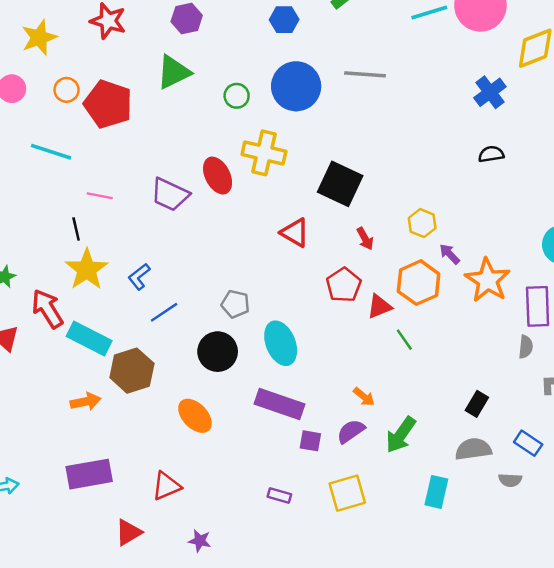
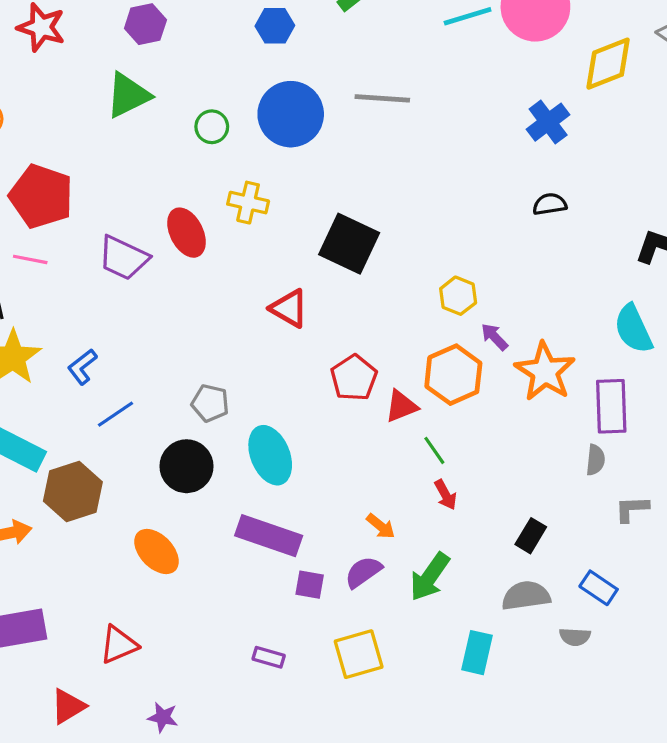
red pentagon: (108, 104) -> (41, 196), moved
yellow cross: (264, 153) -> (248, 203), size x0.7
red arrow: (365, 239) -> (445, 495), moved

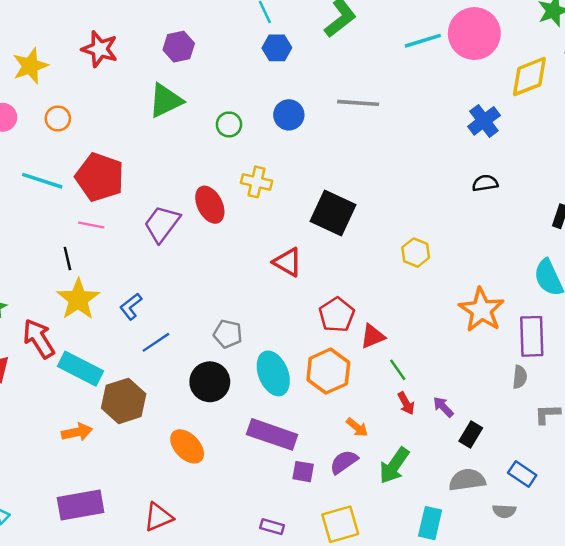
blue circle: (291, 114) -> (289, 115), size x0.6
purple trapezoid: (123, 258) -> (162, 224), turned 102
purple arrow: (494, 337) -> (443, 407), moved
orange hexagon: (453, 375) -> (328, 371), moved

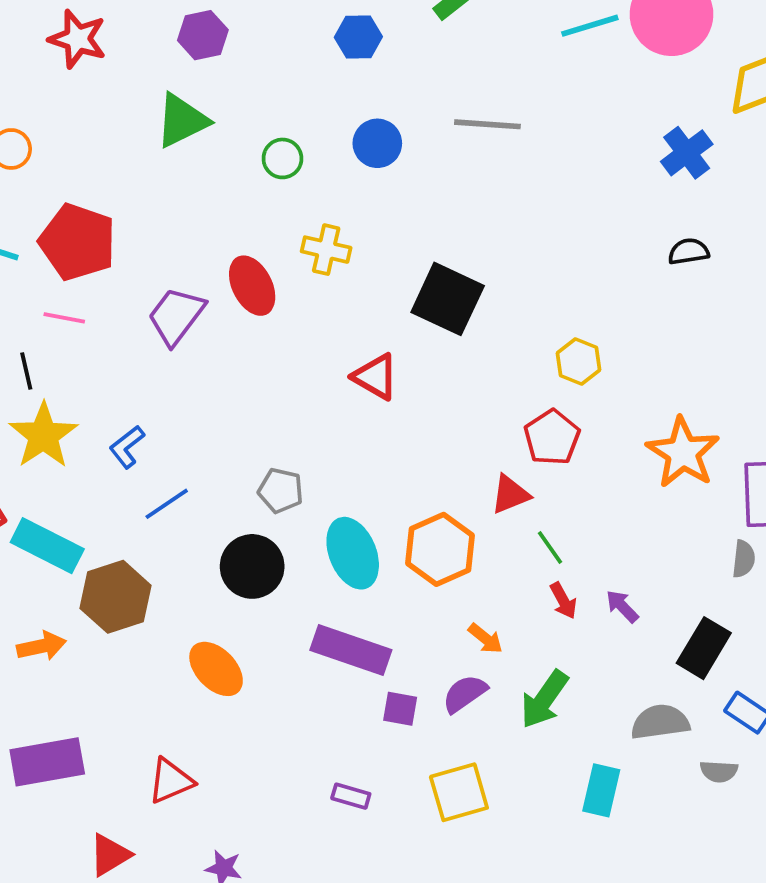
red pentagon: (337, 315) -> (552, 437), moved
black rectangle: (471, 434) -> (704, 648), moved, size x1.4

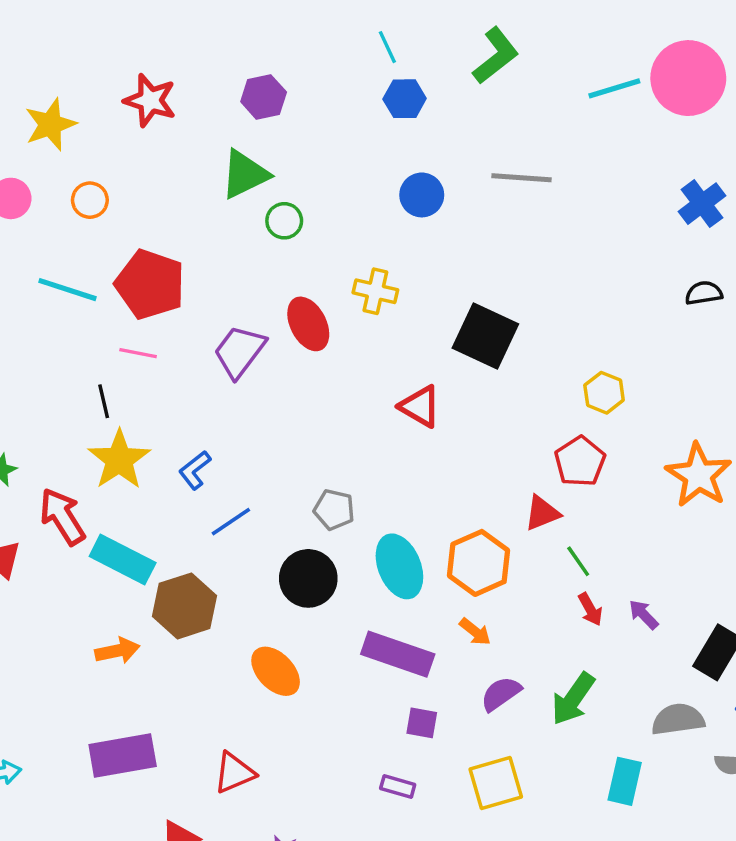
green circle: (282, 158) -> (284, 221), moved
orange arrow: (486, 639) -> (475, 632), moved
purple square: (400, 709) -> (422, 723), moved

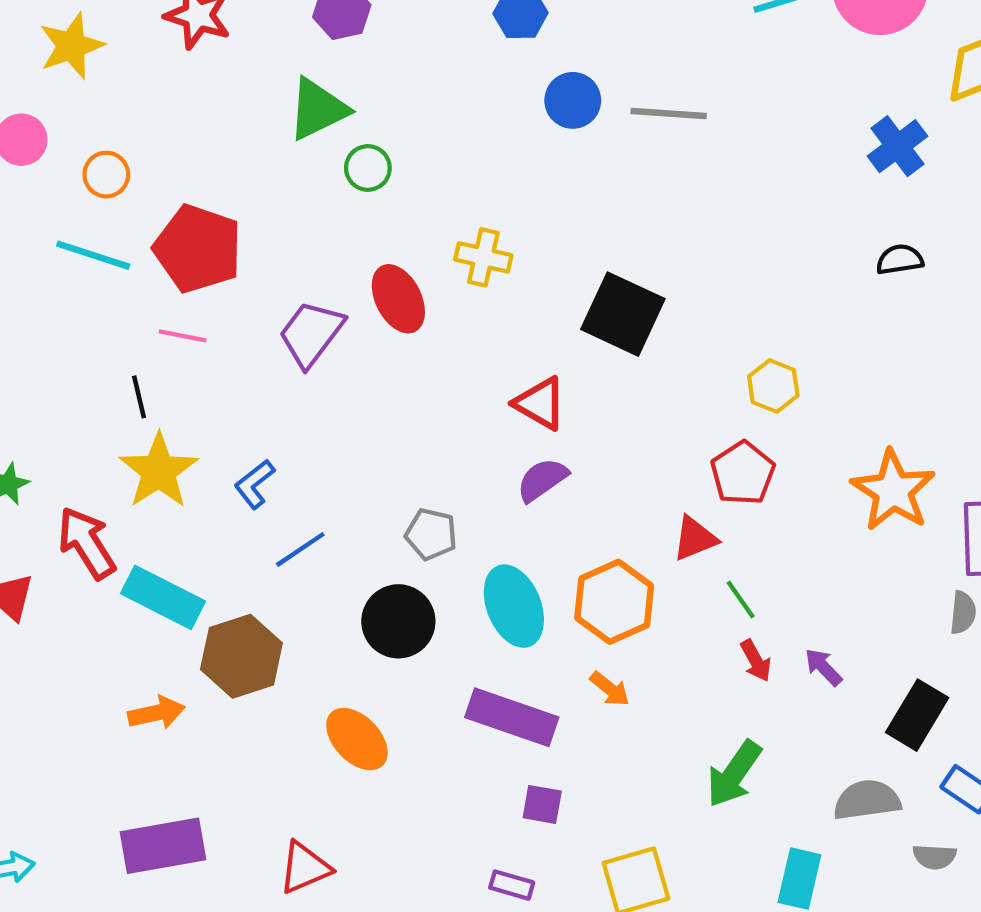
blue circle: (422, 195) -> (573, 100), moved
orange circle: (90, 200) -> (106, 175), moved
purple semicircle: (501, 694) -> (542, 480), moved

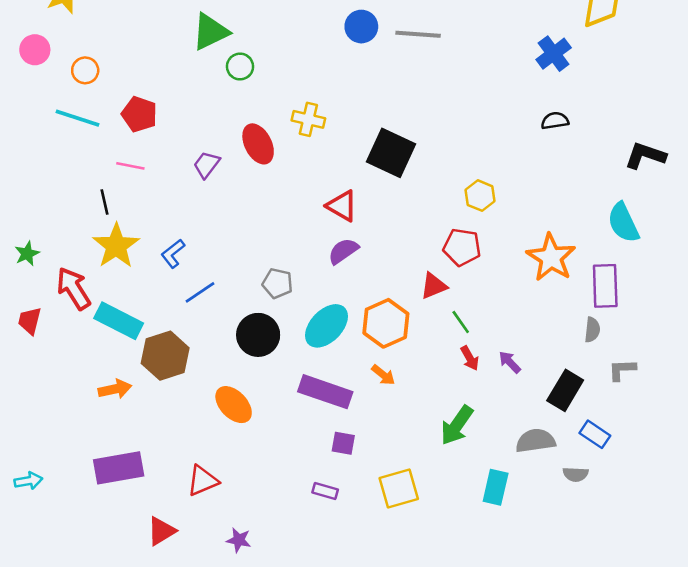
red pentagon: (198, 249) -> (139, 114), size x0.7
purple trapezoid: (311, 334) -> (206, 165), size x0.7
red pentagon: (743, 473) -> (462, 247), turned -30
cyan ellipse: (514, 606) -> (326, 326), turned 66

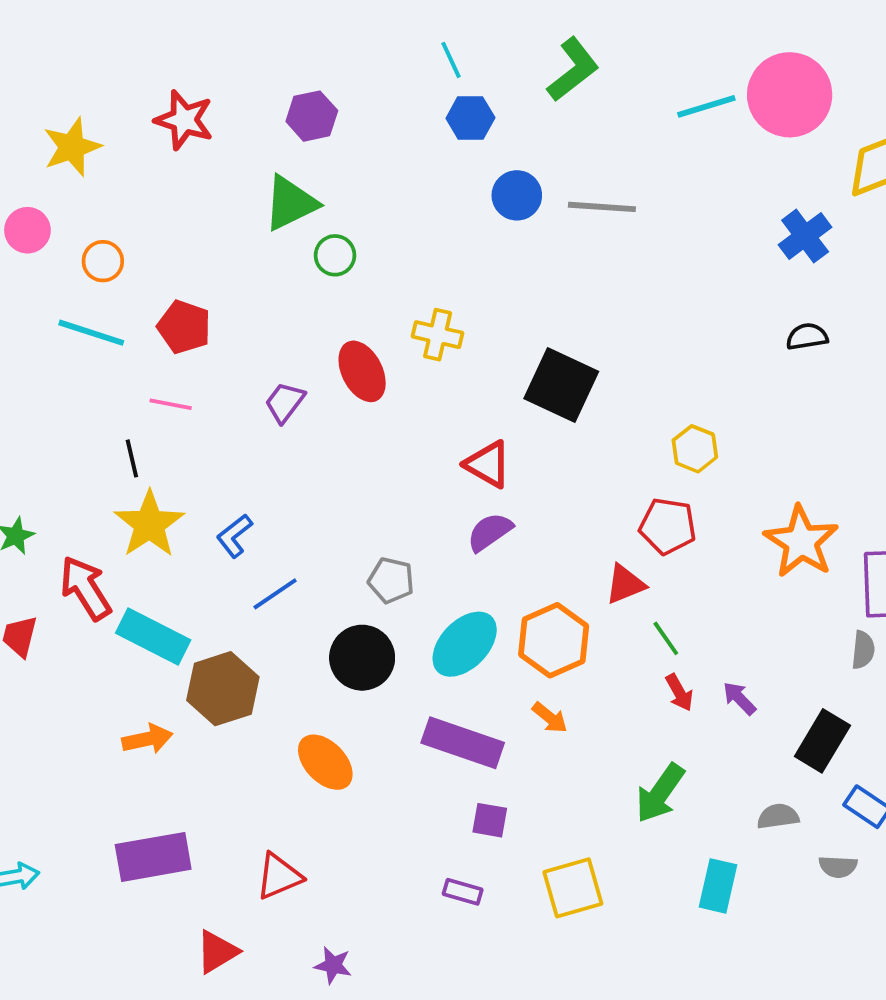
gray semicircle: (536, 441) -> (778, 816), size x0.7

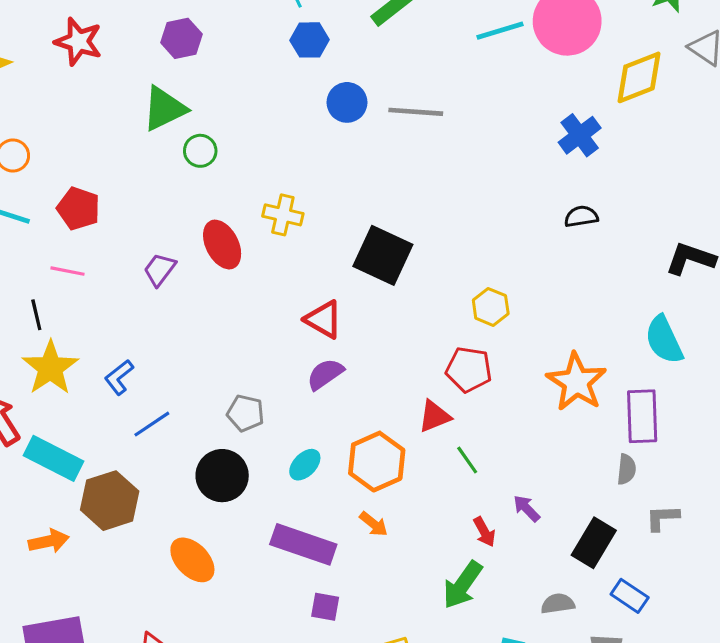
cyan ellipse: (465, 644) -> (305, 465), size x0.6
red arrow: (679, 693) -> (484, 532), moved

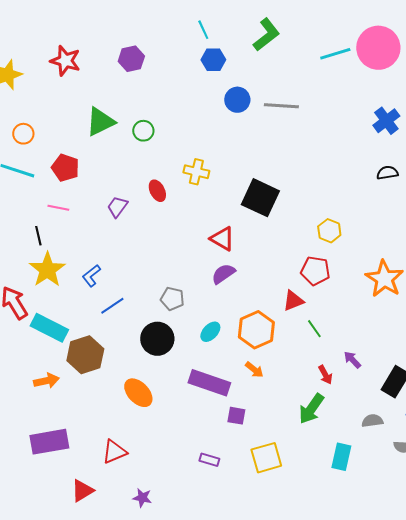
green triangle: (164, 109) -> (100, 122), moved
red ellipse: (222, 245) -> (157, 191), size x0.7
purple square: (325, 607) -> (236, 416), moved

